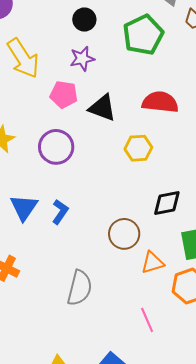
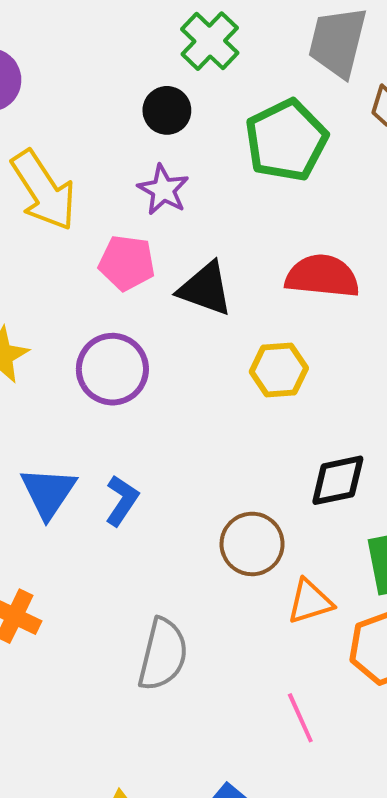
purple star: (82, 59) -> (163, 190), turned -30

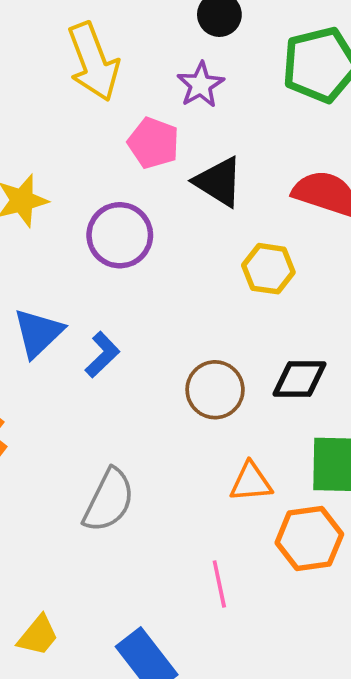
brown circle: (252, 544) -> (215, 390), moved

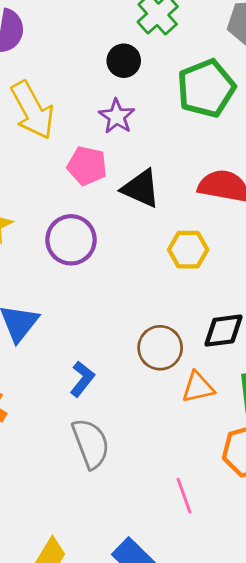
blue L-shape: (102, 355) -> (82, 379), moved
orange triangle: (251, 482) -> (198, 387), moved
gray semicircle: (109, 500) -> (91, 443), turned -39

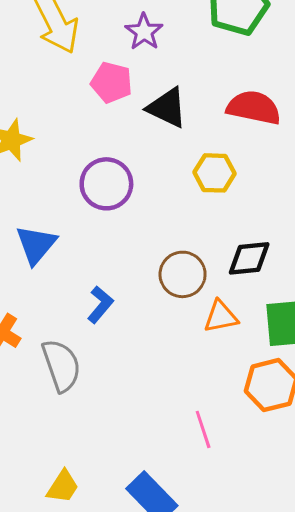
purple circle: (71, 240) -> (106, 184), moved
gray semicircle: (91, 443) -> (61, 365), moved

